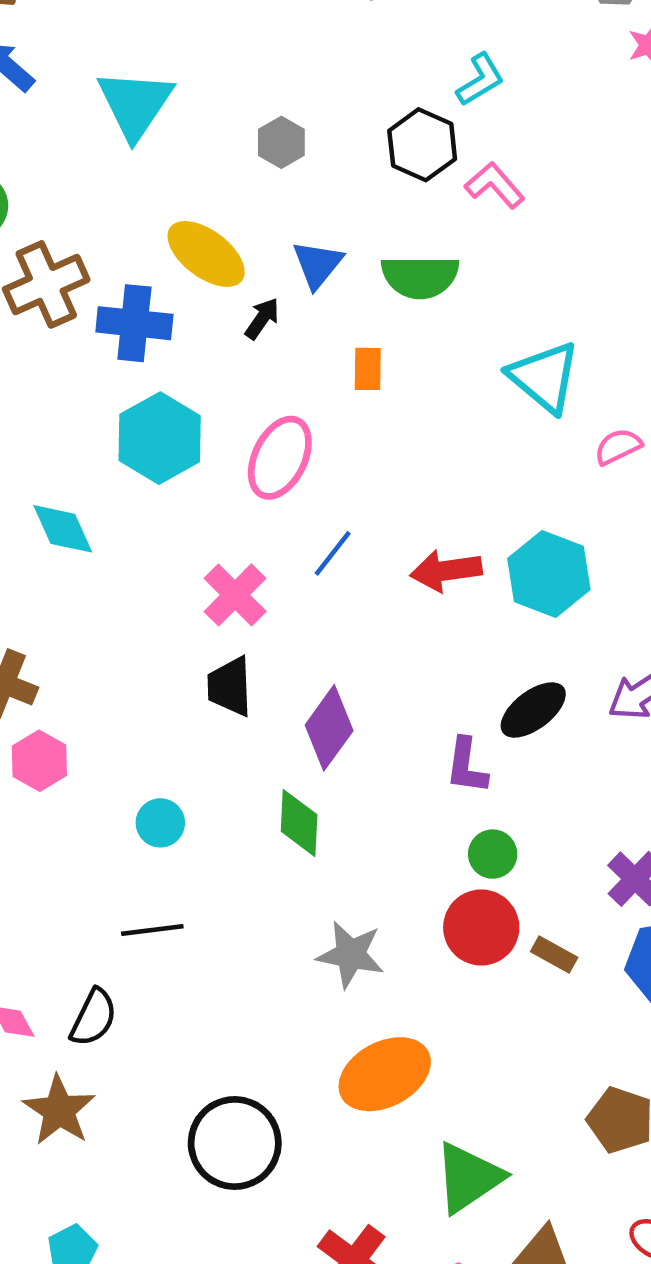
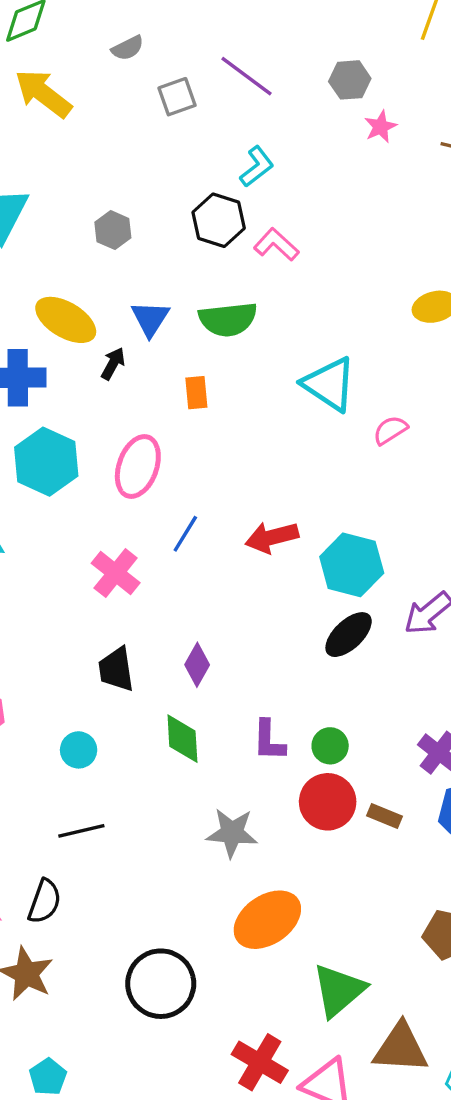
cyan hexagon: (549, 574) -> (352, 565), moved
black trapezoid: (230, 686) -> (116, 669), moved
purple diamond: (329, 728) -> (197, 665), size x0.7
purple L-shape: (466, 766) -> (269, 740), moved

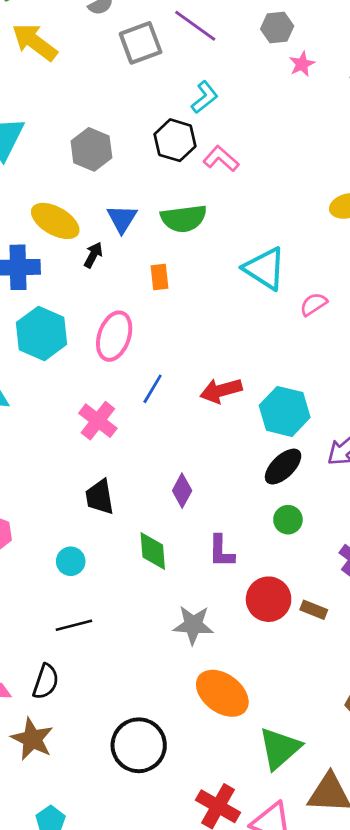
gray square: (177, 97) -> (141, 43), size x1.4
gray hexagon: (113, 230) -> (91, 149), size x1.4
purple diamond: (197, 665) -> (182, 491), moved
green circle: (330, 746) -> (288, 520), moved
orange ellipse: (267, 920) -> (222, 693), turned 72

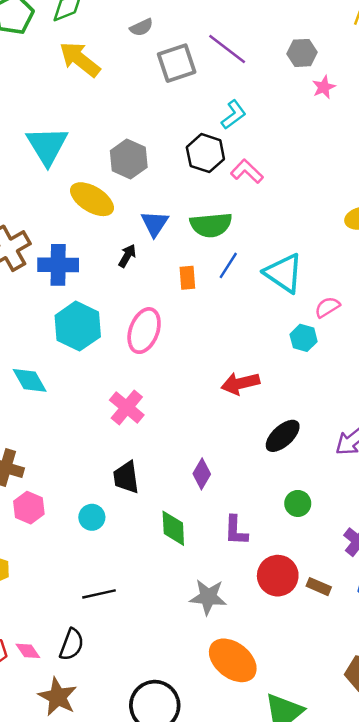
yellow ellipse: (55, 221) -> (92, 199), moved
blue line: (153, 389) -> (228, 265), moved
cyan hexagon: (285, 411) -> (304, 338), moved, size x0.6
black ellipse: (283, 467) -> (283, 436), moved
cyan circle: (71, 561) -> (92, 517), moved

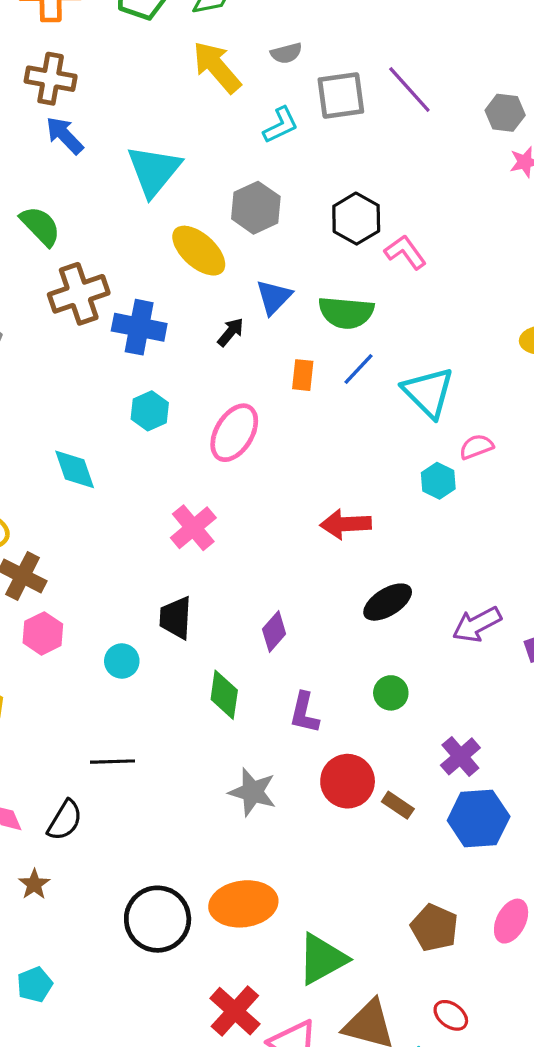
gray semicircle: (141, 27) -> (286, 53), moved
cyan L-shape: (234, 115) -> (281, 125), moved
cyan hexagon: (78, 326) -> (150, 411), size x0.6
orange ellipse: (233, 660) -> (243, 904), moved, turned -57
brown star: (58, 697) -> (34, 884), size x0.6

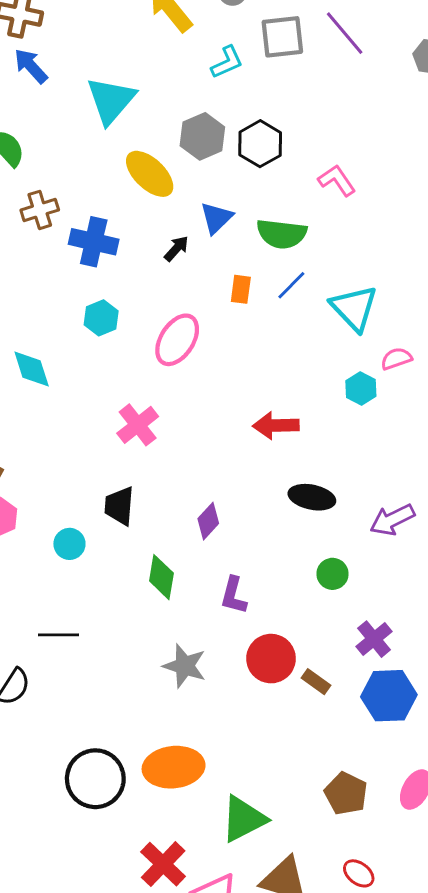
black hexagon: (356, 219) -> (260, 144), moved
brown cross: (79, 294) -> (40, 210), size x0.7
black ellipse: (388, 602) -> (312, 497), turned 42
green circle: (391, 693) -> (333, 574), moved

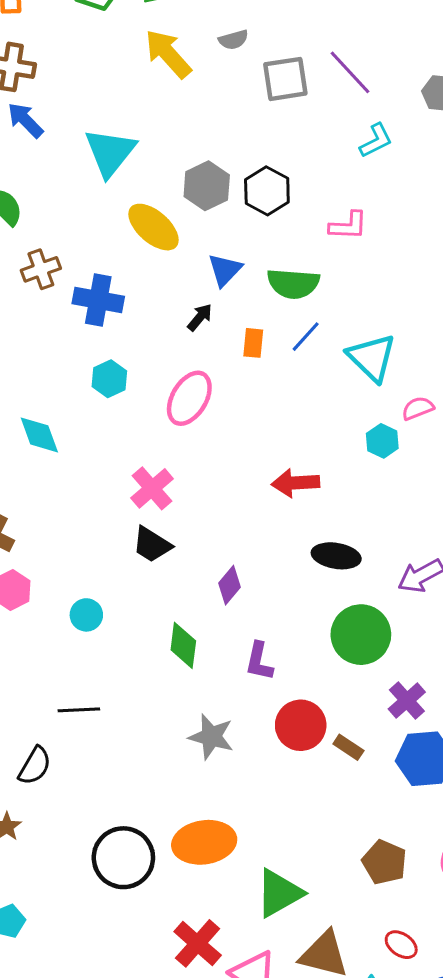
cyan L-shape: (227, 62) -> (376, 141), moved
pink L-shape: (337, 180) -> (348, 226), turned 129
black arrow: (176, 249) -> (200, 317), moved
black trapezoid: (119, 506) -> (152, 545), moved, turned -60
green circle: (333, 574) -> (361, 635), size x1.8

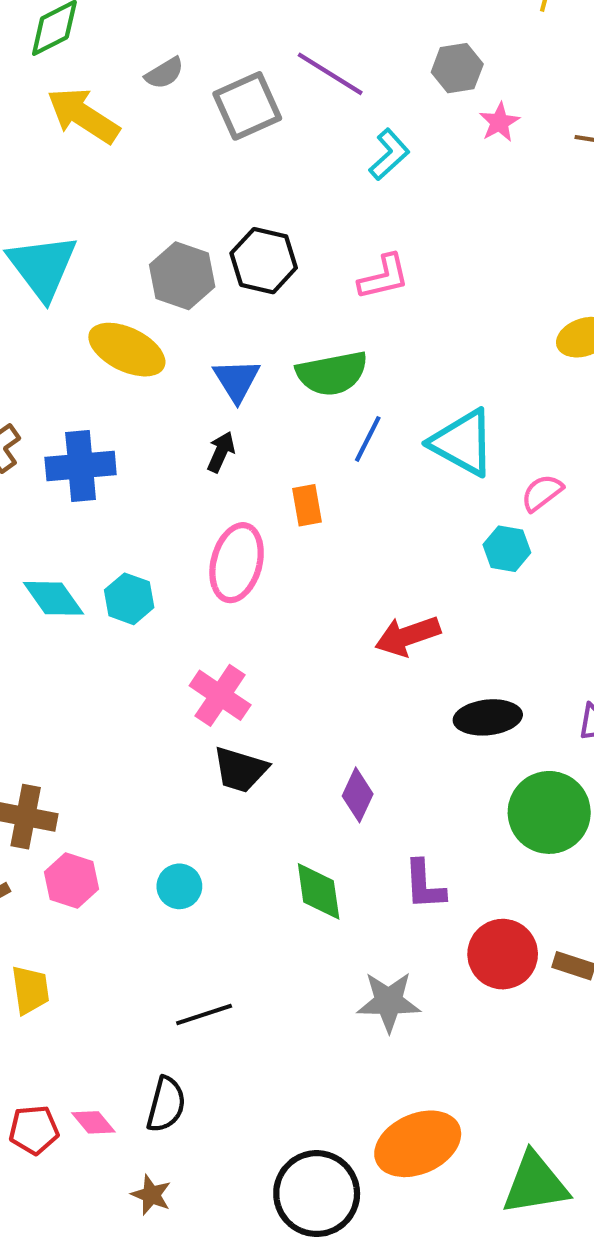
orange rectangle: (253, 343) -> (307, 505), moved
cyan hexagon: (109, 379) -> (129, 599), moved
cyan diamond: (39, 435) -> (54, 598), moved
green triangle: (279, 893) -> (535, 1184), turned 36

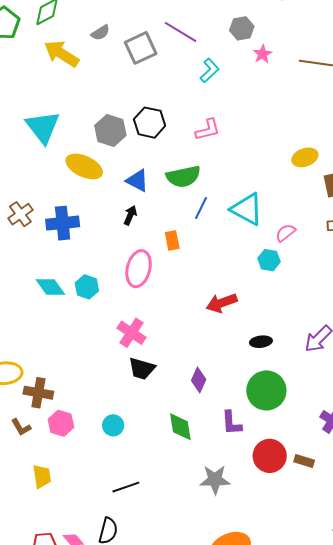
blue triangle: (237, 380) -> (137, 181), turned -30
black ellipse: (488, 717) -> (261, 342), size x0.7
green circle: (549, 812) -> (266, 390), moved

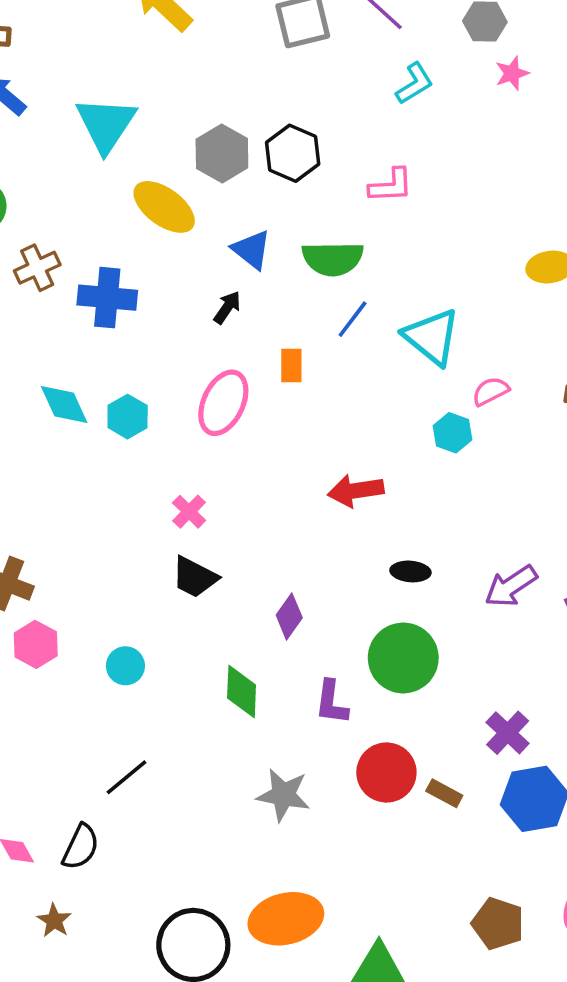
pink cross: (131, 333) -> (189, 512), size x0.7
black line: (126, 487) -> (126, 777), turned -32

